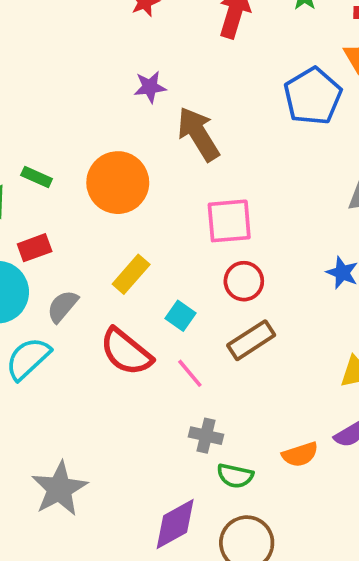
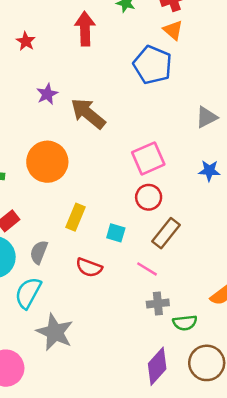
pink square: (229, 221) -> (148, 158), moved
red semicircle: (126, 352) -> (89, 267), size x0.7
pink line: (190, 373) -> (147, 269), moved
gray star: (59, 489) -> (55, 332), moved

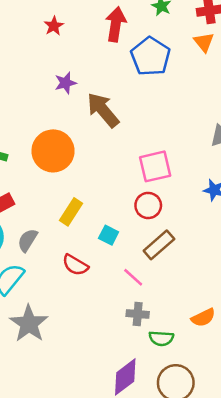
blue pentagon: (153, 65) -> (151, 56), moved

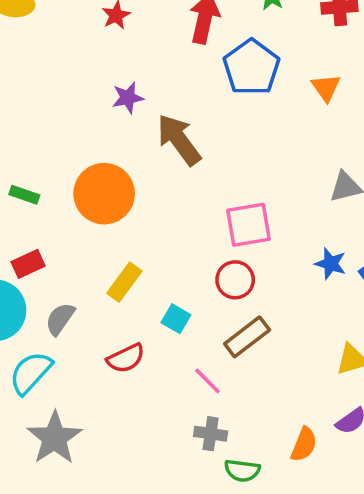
orange triangle: (204, 42) -> (326, 88), moved
red semicircle: (75, 265) -> (126, 358), turned -60
orange semicircle: (203, 318) -> (304, 444), turned -45

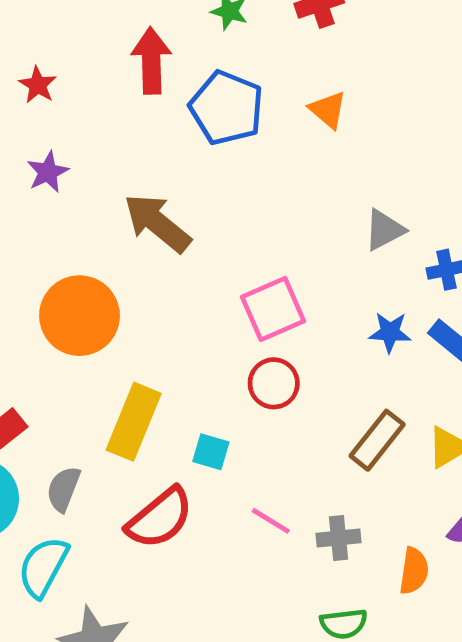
purple star: (128, 98) -> (48, 172), moved
yellow rectangle: (124, 282) -> (134, 422), size x1.4
brown rectangle: (247, 337) -> (377, 440), moved
red semicircle: (126, 358) -> (160, 518), size x1.4
gray cross: (211, 434) -> (339, 538), moved

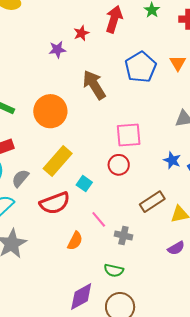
red star: (38, 85) -> (81, 33), moved
blue pentagon: (227, 108) -> (141, 67), moved
orange semicircle: (414, 571) -> (75, 241), moved

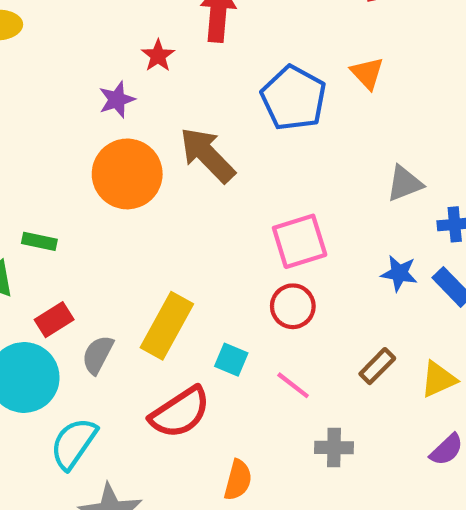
orange circle: (50, 111) -> (127, 174), moved
gray semicircle: (20, 178) -> (98, 355), moved
brown rectangle: (152, 202) -> (377, 366), size x0.7
pink line: (99, 219) -> (293, 385), moved

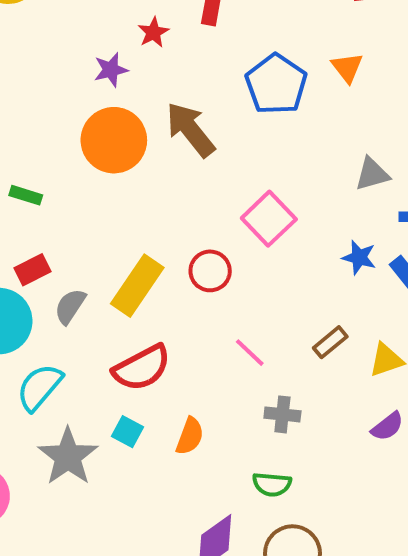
pink square: (300, 241) -> (269, 219), turned -32
red circle: (293, 306) -> (210, 271), moved
cyan square: (231, 360) -> (128, 432), moved

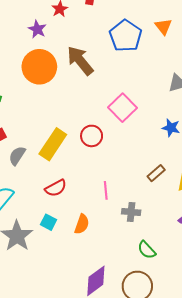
purple star: (111, 70) -> (37, 29), turned -30
pink line: (250, 353) -> (106, 190), moved, turned 42
red semicircle: (142, 368) -> (56, 188), size x0.7
green semicircle: (272, 484) -> (147, 250), moved, turned 42

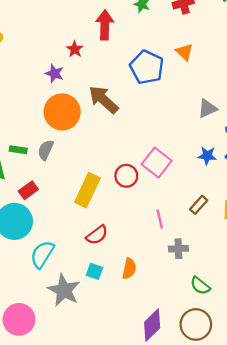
pink square: (123, 108) -> (157, 163), moved
gray semicircle: (17, 156) -> (46, 150), moved
pink line: (106, 190) -> (160, 219), moved

